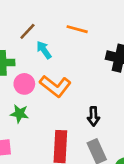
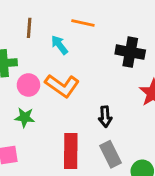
brown line: (27, 31) -> (29, 28), turned -36
cyan arrow: (44, 50) -> (60, 45), moved

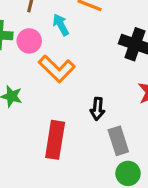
pink circle: (28, 85) -> (29, 41), moved
gray rectangle: (110, 154) -> (118, 141), moved

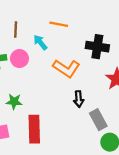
orange L-shape: (57, 69) -> (66, 68), moved
red rectangle: (55, 140) -> (34, 129), moved

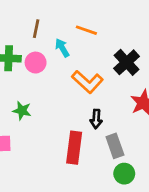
black cross: (97, 47) -> (127, 62), turned 30
red rectangle: (34, 129) -> (74, 148), moved

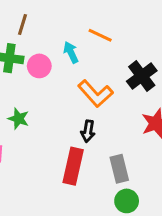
brown line: (36, 29) -> (23, 25), moved
black arrow: (96, 119) -> (88, 131), moved

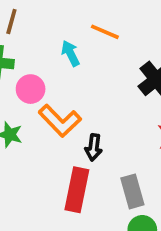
pink circle: (39, 66) -> (31, 89), moved
orange L-shape: (95, 94) -> (60, 121), moved

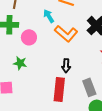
orange L-shape: (60, 121) -> (66, 34), moved

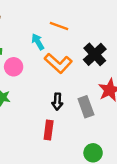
gray rectangle: (89, 87) -> (86, 107), moved
red rectangle: (59, 89) -> (49, 130), size x0.7

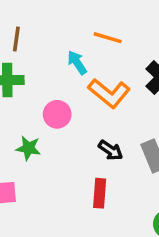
pink circle: (14, 67) -> (57, 114), moved
black arrow: (57, 102) -> (111, 150), turned -56

